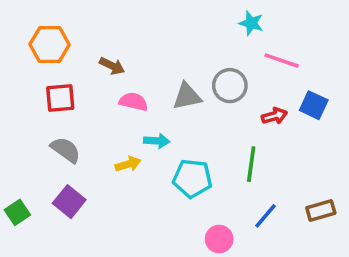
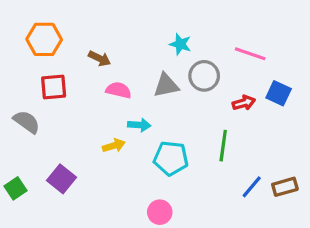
cyan star: (251, 23) -> (180, 44), moved
gray semicircle: (66, 150) -> (27, 122), moved
blue line: (266, 216) -> (252, 187), moved
pink circle: (219, 239) -> (160, 212), moved

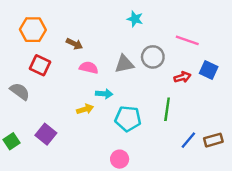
cyan star: (180, 44) -> (135, 19), moved
red square: (54, 87) -> (40, 65), turned 30

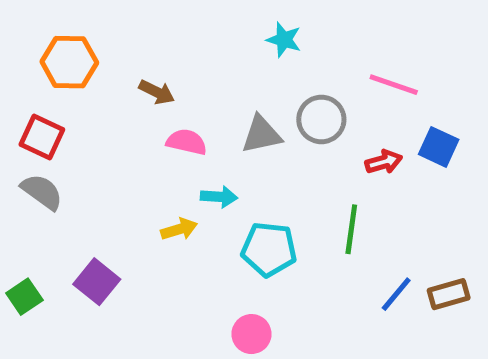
red square: (40, 65) -> (42, 137), moved

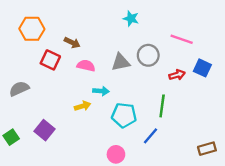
red square: (42, 137) -> (50, 60), moved
gray semicircle: (42, 192) -> (19, 89), turned -60
blue line: (396, 294) -> (151, 136), moved
brown rectangle: (449, 294) -> (207, 149), moved

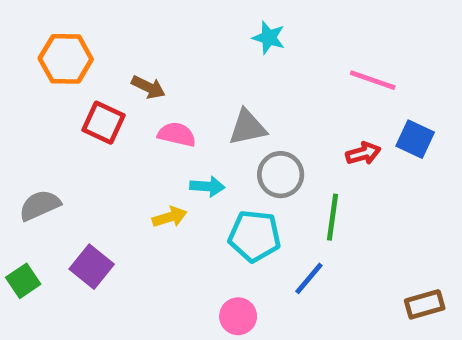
gray circle: (148, 55) -> (281, 175), moved
gray semicircle: (19, 89) -> (40, 205), moved

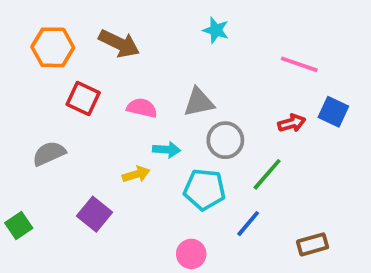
brown arrow: (148, 87) -> (119, 43), moved, size x1.5
gray semicircle: (40, 205) -> (49, 153), moved
green line: (333, 217) -> (267, 174), turned 33
purple square: (92, 267) -> (94, 214), moved
brown rectangle: (425, 304) -> (313, 244), moved

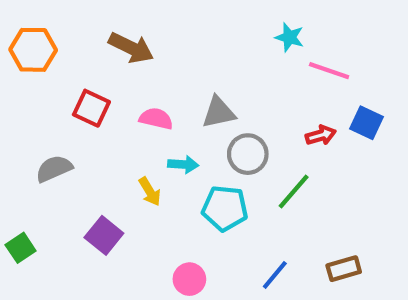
cyan star: (216, 30) -> (289, 37), moved
orange hexagon: (53, 47) -> (33, 50), moved
yellow arrow: (136, 174) -> (150, 192), turned 76
blue line: (248, 224) -> (275, 275), moved
pink circle: (191, 254) -> (189, 279), moved

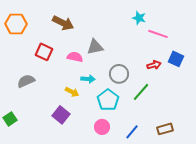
gray triangle: (219, 112) -> (95, 47), moved
yellow arrow: (150, 192) -> (72, 92), turned -32
cyan pentagon: (225, 208) -> (108, 100), turned 30
purple square: (104, 235) -> (61, 115), moved
pink circle: (189, 279) -> (102, 127), moved

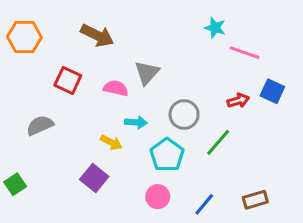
gray triangle: (95, 47) -> (147, 73), turned -36

